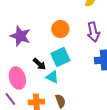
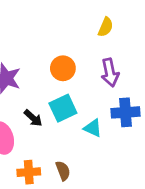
cyan triangle: (52, 77) -> (93, 128), moved

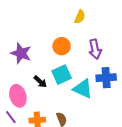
yellow semicircle: (106, 27) -> (80, 17), moved
cyan triangle: (93, 128) -> (83, 89), size x1.5

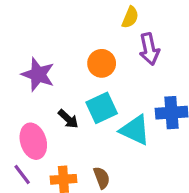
purple arrow: (95, 49) -> (149, 49), moved

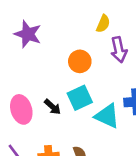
purple star: (38, 74) -> (28, 34), moved
pink ellipse: (33, 141) -> (21, 109), moved

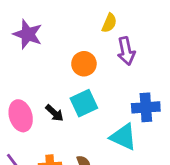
cyan triangle: (107, 116) -> (123, 137), moved

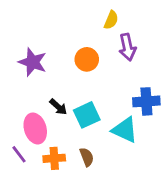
purple star: (28, 34) -> (33, 62), moved
cyan square: (84, 103) -> (87, 115), moved
pink ellipse: (21, 116) -> (35, 129), moved

